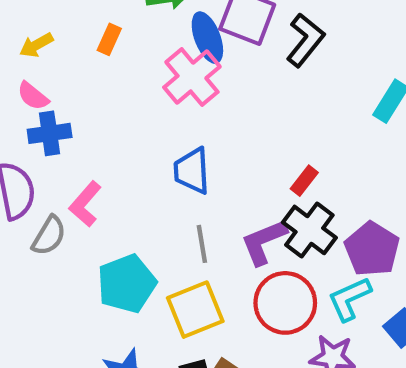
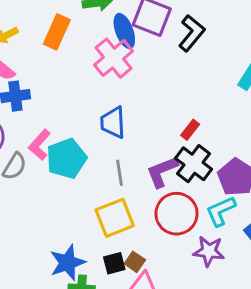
orange rectangle: (109, 39) -> (57, 32), size x1.6
cyan pentagon: (127, 284) -> (66, 159), moved

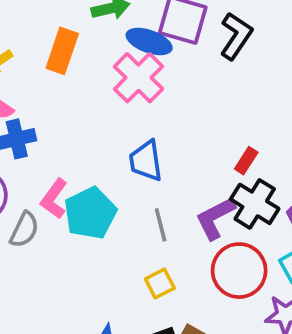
blue ellipse: (124, 31) -> (149, 41), turned -44
yellow square: (115, 218) -> (160, 284), size x0.6

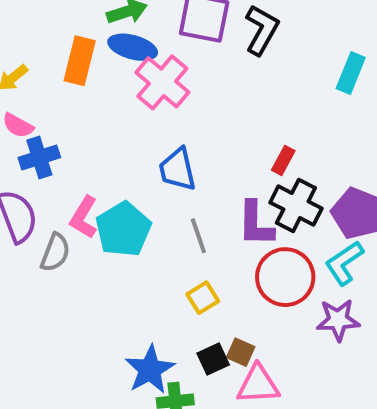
blue ellipse: (149, 41) -> (133, 47), moved
purple L-shape: (215, 218) -> (256, 224), turned -57

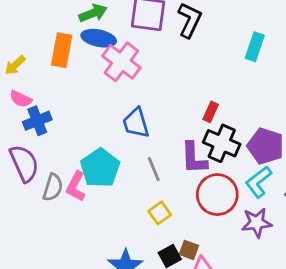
pink L-shape: (84, 217) -> (76, 186), moved

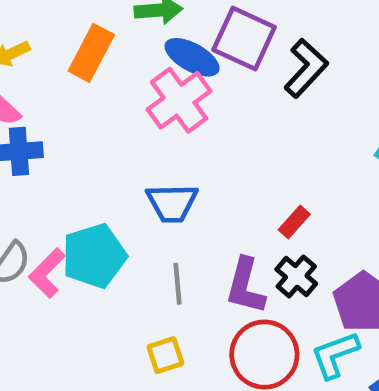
blue ellipse: (99, 38) -> (192, 57), moved
blue trapezoid: (136, 123) -> (172, 203), turned -92
black cross: (222, 143) -> (296, 276), size x0.7

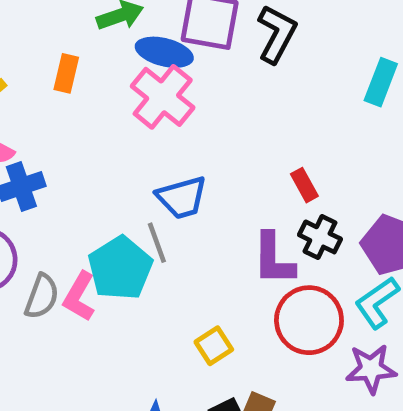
orange rectangle: (91, 53) -> (66, 73), size x0.7
red rectangle: (294, 222) -> (304, 185), turned -56
gray line: (177, 284) -> (157, 243), moved

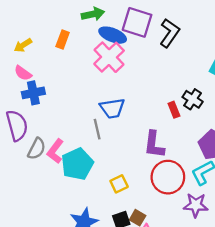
black cross: (320, 237) -> (193, 99), moved
cyan pentagon: (120, 268) -> (77, 164), moved

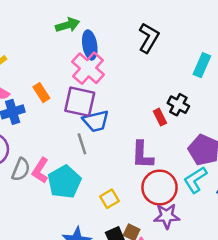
purple square: (137, 22) -> (80, 102), moved
blue ellipse: (113, 35) -> (90, 45), turned 64
orange rectangle: (63, 40) -> (41, 93), moved, turned -48
purple star: (196, 205) -> (167, 216), moved

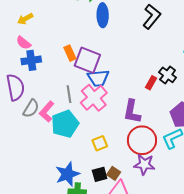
pink cross: (88, 68) -> (94, 98), moved
orange rectangle: (41, 93) -> (70, 53), moved
red rectangle: (160, 117) -> (151, 83), turned 48
gray line: (82, 144) -> (69, 94), moved

